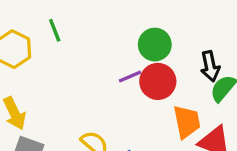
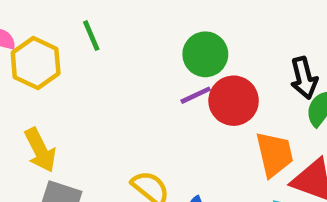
green circle: (155, 45) -> (205, 54), moved

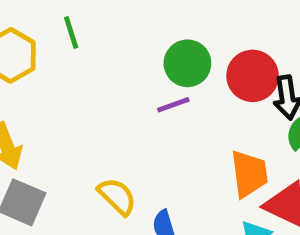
red circle: (234, 101) -> (253, 76), moved

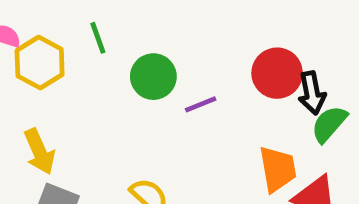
green circle: (187, 63) -> (153, 77), moved

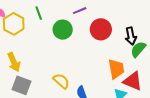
red circle: (277, 73) -> (101, 29), moved
purple line: (201, 104) -> (80, 11), moved

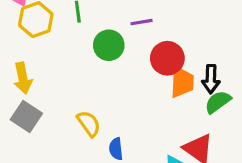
orange trapezoid: (116, 69) -> (182, 82), moved

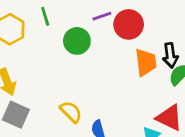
red circle: (167, 58) -> (129, 24), moved

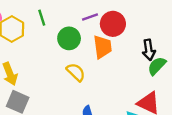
orange trapezoid: (146, 62) -> (103, 47), moved
yellow semicircle: (71, 112) -> (76, 72), moved

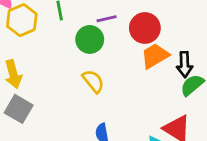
purple line: (90, 17) -> (107, 19), moved
orange trapezoid: (103, 47) -> (155, 56), moved, turned -120

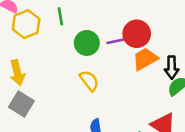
purple line: (107, 19) -> (115, 41), moved

